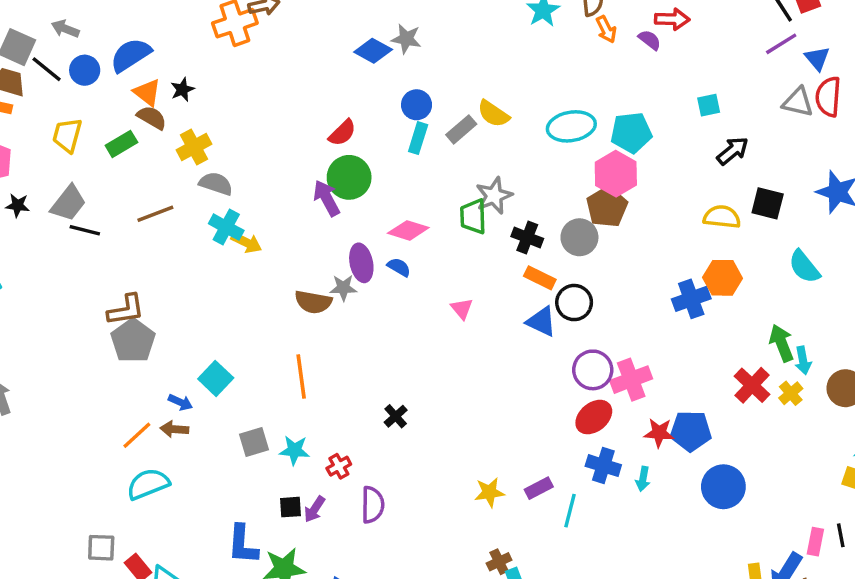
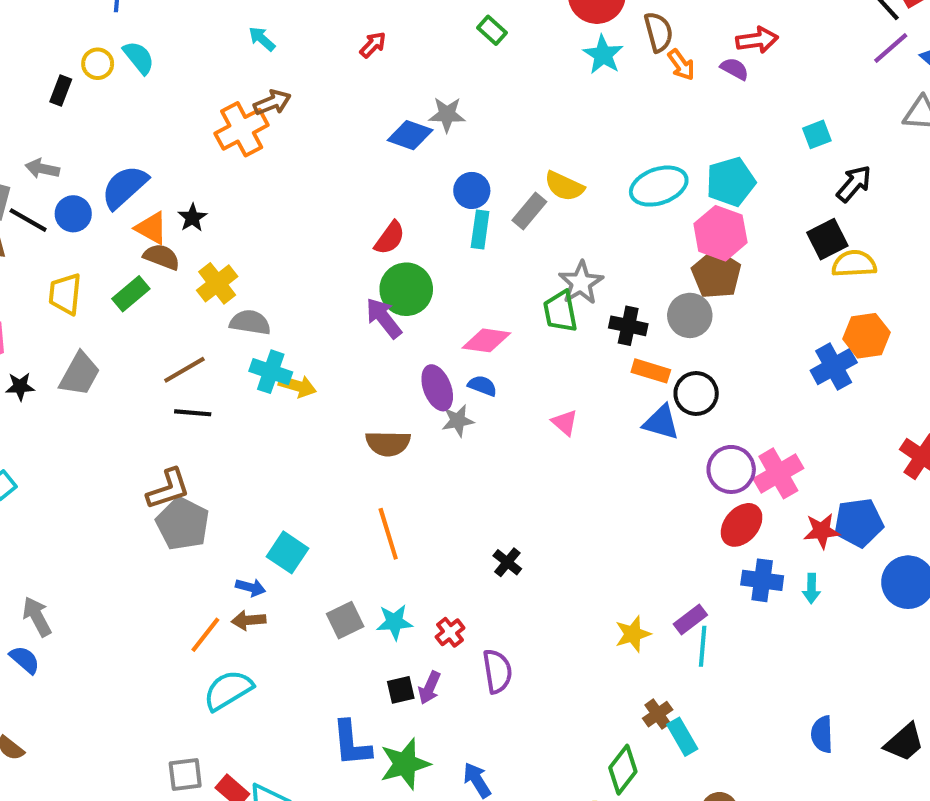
black square: (768, 203) -> (827, 239), moved, turned -32
black line: (85, 230) -> (193, 413), moved
gray star: (343, 288) -> (458, 421), moved
cyan line: (570, 511) -> (703, 646), moved

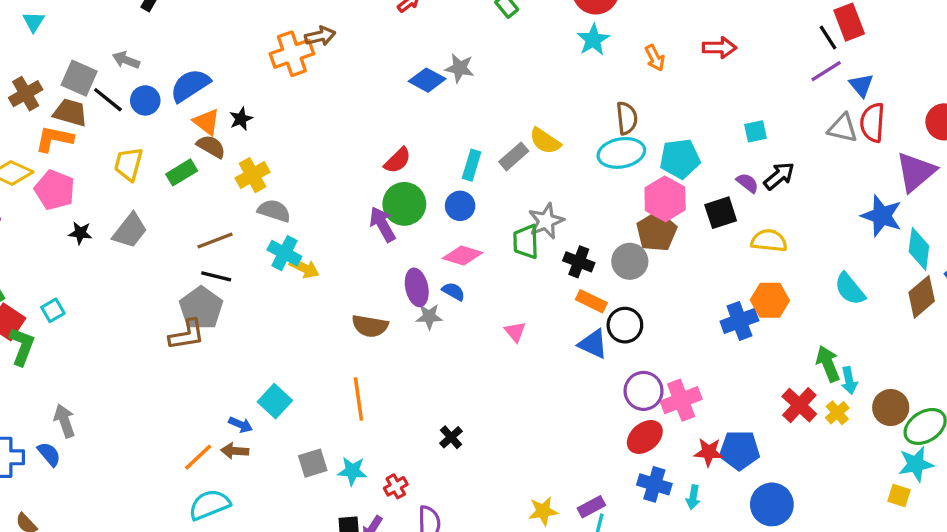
brown semicircle: (658, 32) -> (627, 118), moved
purple semicircle: (735, 69) -> (747, 183), moved
blue circle: (472, 190) -> (460, 206), moved
black square: (827, 239) -> (721, 213), moved
gray pentagon: (183, 524) -> (201, 308), moved

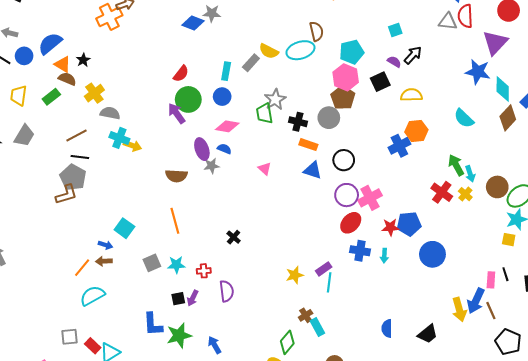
cyan ellipse: (621, 153) -> (300, 50), moved
black circle: (625, 325) -> (344, 160), moved
red cross: (396, 486) -> (204, 271), turned 32

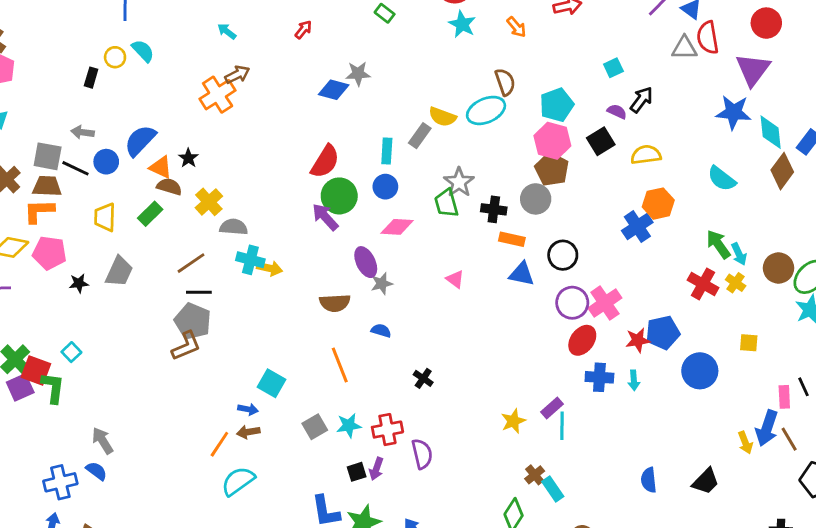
red semicircle: (181, 74) -> (325, 162), size x1.4
blue semicircle: (224, 149) -> (381, 331), moved
yellow square: (509, 240) -> (749, 343), moved
red cross: (204, 271) -> (387, 430), size x1.5
yellow arrow: (459, 309) -> (745, 443), size x0.7

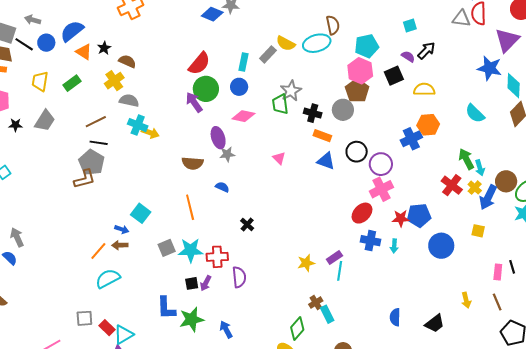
brown semicircle: (169, 187) -> (127, 61), moved
purple circle: (572, 303) -> (381, 164), moved
cyan star: (349, 425) -> (191, 250), size x1.4
blue arrow: (767, 428) -> (488, 197), moved

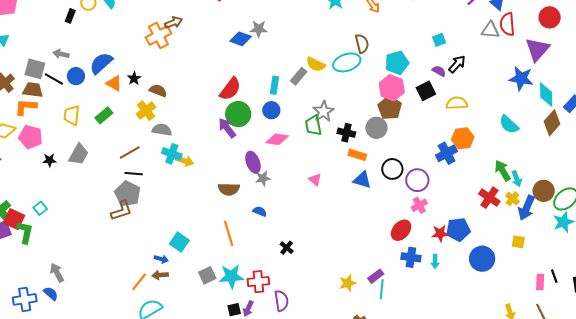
pink cross: (381, 189) -> (419, 205), size x0.7

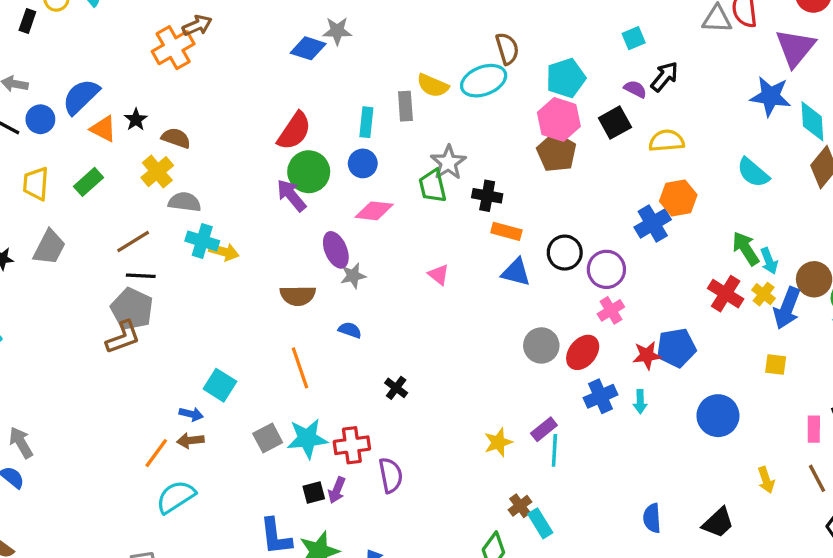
gray rectangle: (299, 76) -> (405, 106), turned -42
gray circle: (377, 128) -> (541, 345), moved
blue cross: (411, 257) -> (600, 396), turned -30
blue circle: (482, 259) -> (718, 416), moved

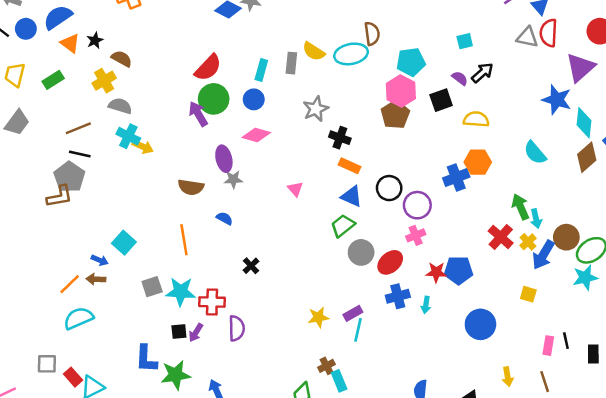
green trapezoid: (433, 186) -> (343, 226), moved, turned 55

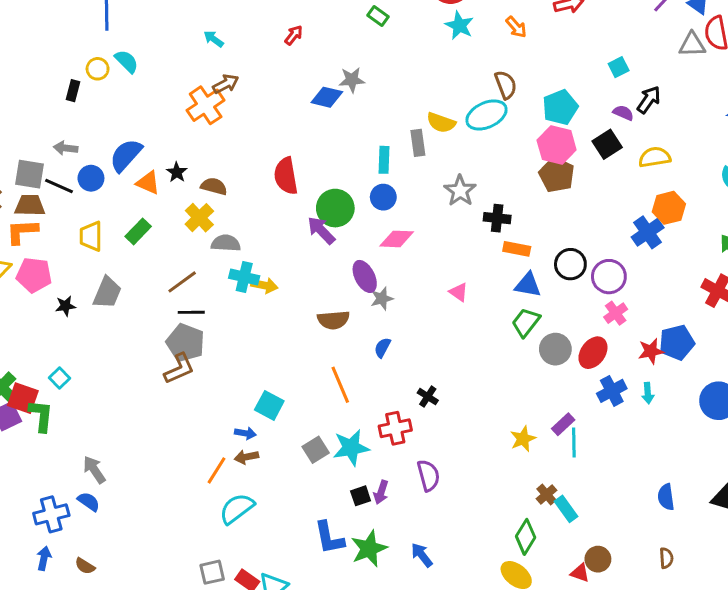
red semicircle: (208, 68) -> (286, 176), moved, turned 140
blue semicircle: (224, 218) -> (382, 348), turned -77
red cross: (212, 302) -> (395, 428), moved

